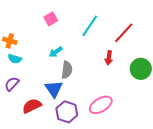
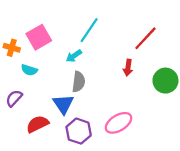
pink square: (51, 19) -> (39, 37), moved, size x1.5
cyan line: (90, 26) -> (89, 30), moved
cyan arrow: (56, 52) -> (74, 56), moved
cyan semicircle: (15, 59) -> (29, 70), moved

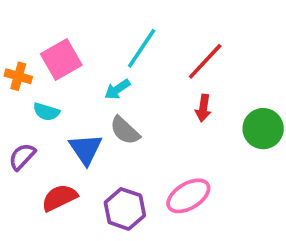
red line: (145, 38) -> (205, 61), moved
gray semicircle: (79, 82) -> (125, 130), turned 126
blue triangle: (63, 104) -> (86, 149), moved

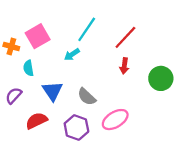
cyan semicircle: (46, 112) -> (28, 68), turned 63
gray semicircle: (125, 130) -> (87, 97), moved

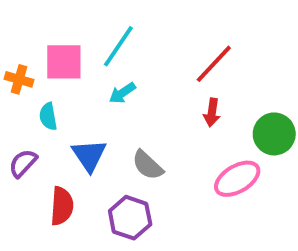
cyan line: (87, 29) -> (118, 46), moved
pink square: (38, 36) -> (64, 62), turned 30
pink ellipse: (115, 120) -> (237, 179), moved
red semicircle: (36, 121) -> (62, 206), turned 120

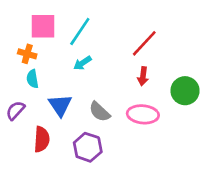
pink square: (64, 62) -> (43, 26), moved
orange cross: (19, 79) -> (27, 54), moved
pink ellipse: (237, 179) -> (143, 114), moved, turned 36

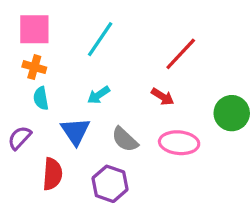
pink square: (43, 26) -> (34, 29), moved
cyan arrow: (82, 63) -> (98, 95), moved
red arrow: (143, 76) -> (163, 97), moved, turned -66

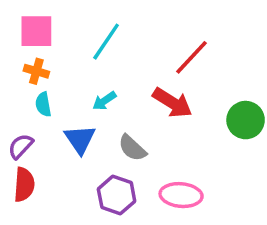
red arrow: (163, 97) -> (172, 103), size x1.6
pink ellipse: (179, 143) -> (181, 195), moved
red semicircle: (52, 174) -> (24, 185), moved

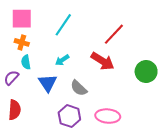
purple semicircle: (21, 146) -> (11, 78), moved

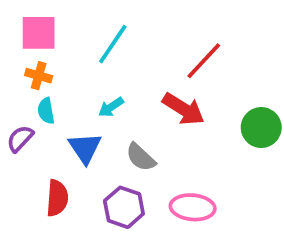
red semicircle: (15, 110) -> (57, 198), moved

